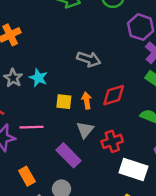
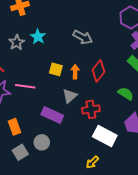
cyan star: (38, 78) -> (38, 37), moved
red diamond: (114, 95) -> (98, 71), turned -45
purple rectangle: (68, 155) -> (52, 115), turned -30

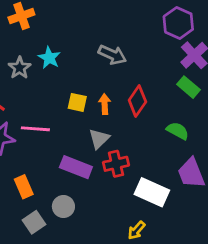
red cross: (91, 109) -> (116, 164), moved

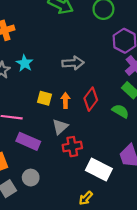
gray arrow: (112, 55) -> (73, 63), turned -30
green semicircle: (178, 131) -> (120, 111), moved
purple rectangle: (76, 167) -> (28, 141), moved

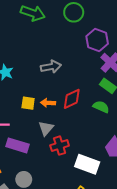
red diamond: (91, 99) -> (72, 99), turned 35
orange arrow: (65, 100) -> (48, 103), turned -80

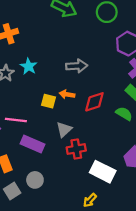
orange arrow: (48, 103) -> (67, 94), moved

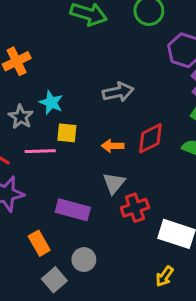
orange arrow: (67, 94) -> (113, 146), moved
yellow square: (48, 101) -> (67, 133), moved
pink line: (16, 120) -> (40, 151), moved

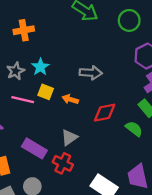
orange arrow: (113, 146) -> (70, 99), moved
red cross: (135, 208) -> (63, 163), moved, turned 30

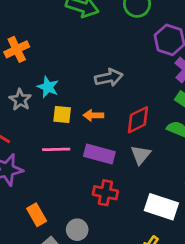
pink line: (23, 100) -> (56, 149), moved
gray triangle: (69, 137) -> (141, 155), moved
purple rectangle: (34, 148) -> (99, 154), moved

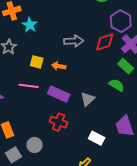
cyan star: (48, 87) -> (30, 25), moved
red diamond: (138, 120) -> (105, 42), moved
white rectangle: (161, 207) -> (97, 138), size x0.7

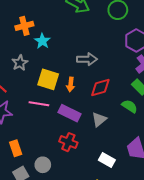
red diamond: (105, 42) -> (100, 88), moved
yellow square: (37, 62) -> (48, 79), size x1.5
orange arrow: (59, 66) -> (71, 84), turned -96

